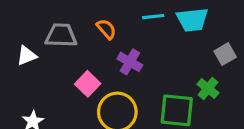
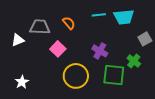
purple cross: (130, 62) -> (100, 51), moved
pink square: (88, 84) -> (58, 49), moved

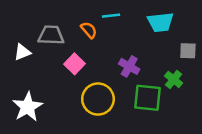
cyan line: (99, 15) -> (111, 16), moved
gray square: (145, 39) -> (188, 51), turned 32
white star: (22, 82) -> (28, 107), size x1.6

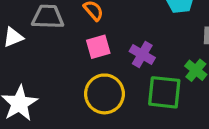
pink square: (74, 64) -> (98, 47), moved, turned 30

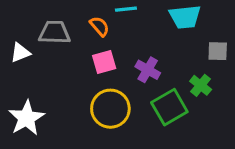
green square: (164, 92) -> (169, 107), turned -36

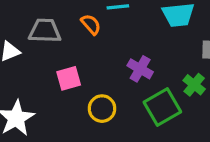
pink square: (104, 62) -> (69, 78), moved
yellow circle: (110, 109) -> (102, 109), size x0.7

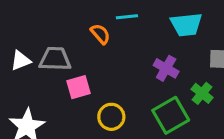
gray trapezoid: (45, 31) -> (55, 59), moved
purple cross: (140, 69) -> (166, 68), moved

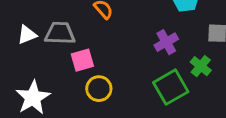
purple cross: (166, 68) -> (166, 42), turned 30
yellow circle: (111, 117) -> (99, 89), moved

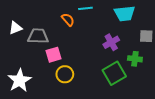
white triangle: (27, 35) -> (15, 28), moved
green cross: (201, 66) -> (135, 59), turned -32

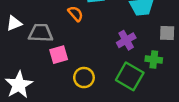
green square: (114, 73) -> (130, 76), turned -30
yellow circle: (65, 74) -> (84, 78), moved

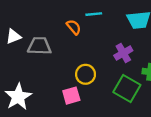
pink square: (59, 55) -> (71, 96), moved
yellow circle: (84, 78) -> (86, 74), moved

